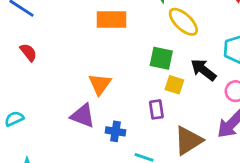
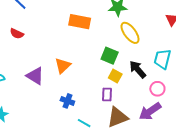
red semicircle: (28, 52) -> (17, 34), turned 144
purple rectangle: (156, 109) -> (107, 95), moved
purple triangle: (83, 116) -> (35, 76), moved

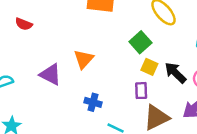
green square: (110, 56) -> (140, 42), turned 30
black arrow: (138, 69) -> (175, 73), moved

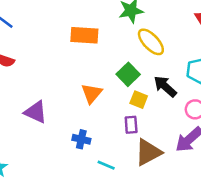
orange triangle: (84, 59) -> (92, 93), moved
black arrow: (175, 73) -> (165, 86), moved

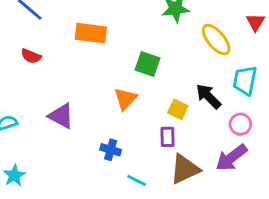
orange rectangle: (84, 35) -> (91, 33), moved
yellow ellipse: (151, 42) -> (216, 40), moved
green square: (128, 74) -> (147, 64), moved, turned -30

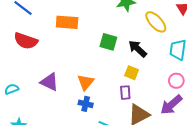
red semicircle: (31, 56) -> (26, 41), size x1.6
black arrow: (208, 96) -> (138, 49), moved
orange triangle: (125, 99) -> (86, 82), moved

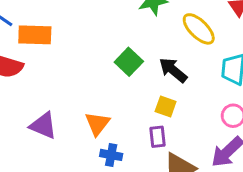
orange rectangle: (67, 22) -> (35, 35), moved
green square: (108, 42) -> (129, 62), turned 30
blue cross: (86, 104) -> (111, 155), moved

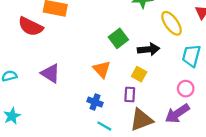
black arrow: (173, 70) -> (149, 49), turned 125
orange triangle: (97, 124) -> (102, 69), moved, turned -30

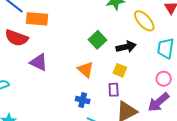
purple triangle: (50, 73) -> (39, 62), moved

